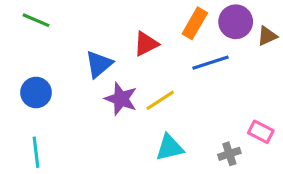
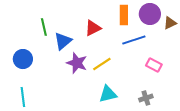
green line: (36, 20) -> (44, 27), moved, turned 54
orange rectangle: (195, 23) -> (124, 15), turned -30
pink rectangle: (261, 132) -> (154, 65), moved

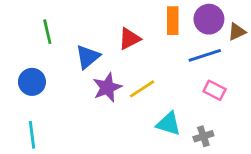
green line: (44, 27) -> (47, 32), moved
blue line: (134, 40) -> (205, 55), moved
purple star: (77, 63) -> (107, 87), turned 30
cyan triangle: (108, 94) -> (169, 124), moved, turned 30

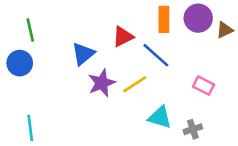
green line: (47, 32) -> (30, 30), moved
blue line: (205, 55) -> (156, 55), moved, turned 60
blue circle: (32, 82) -> (20, 63), moved

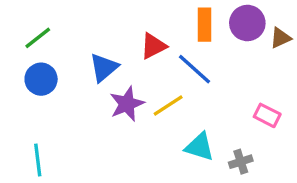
green line: (30, 30) -> (38, 38), turned 65
blue circle: (20, 63) -> (41, 79), moved
pink rectangle: (203, 86) -> (267, 115), moved

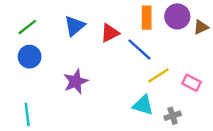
blue triangle: (104, 68) -> (74, 26), moved
purple star: (127, 104) -> (76, 81), moved
yellow line: (168, 106) -> (158, 76), moved

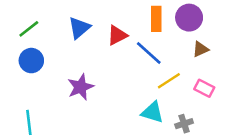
brown triangle: (201, 27) -> (200, 49), moved

